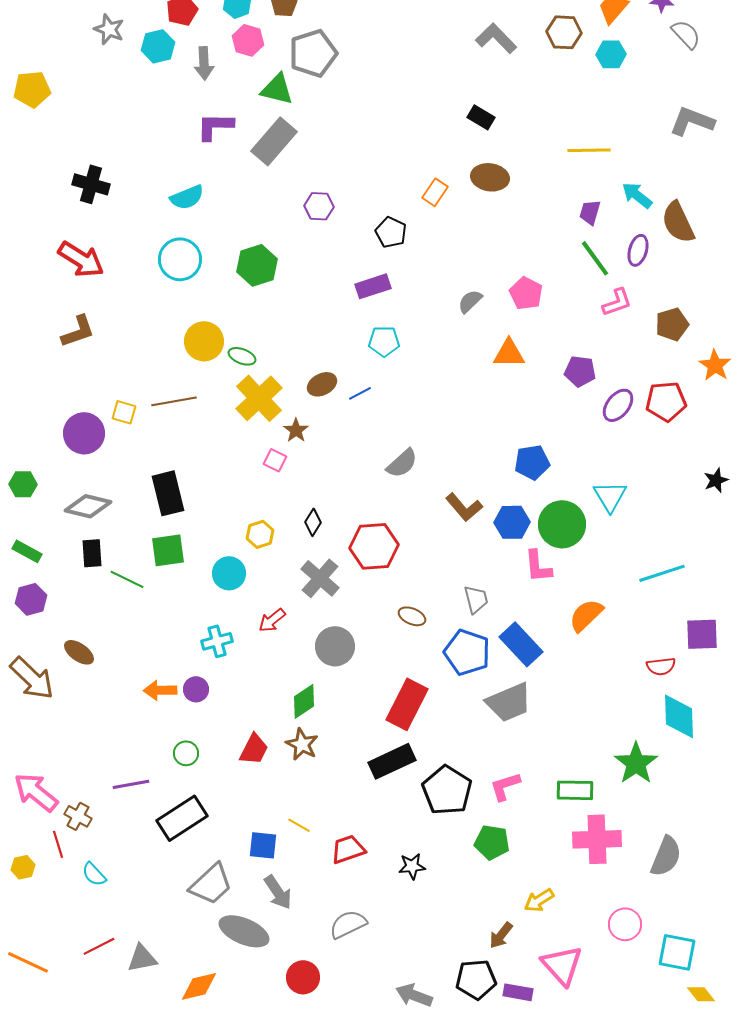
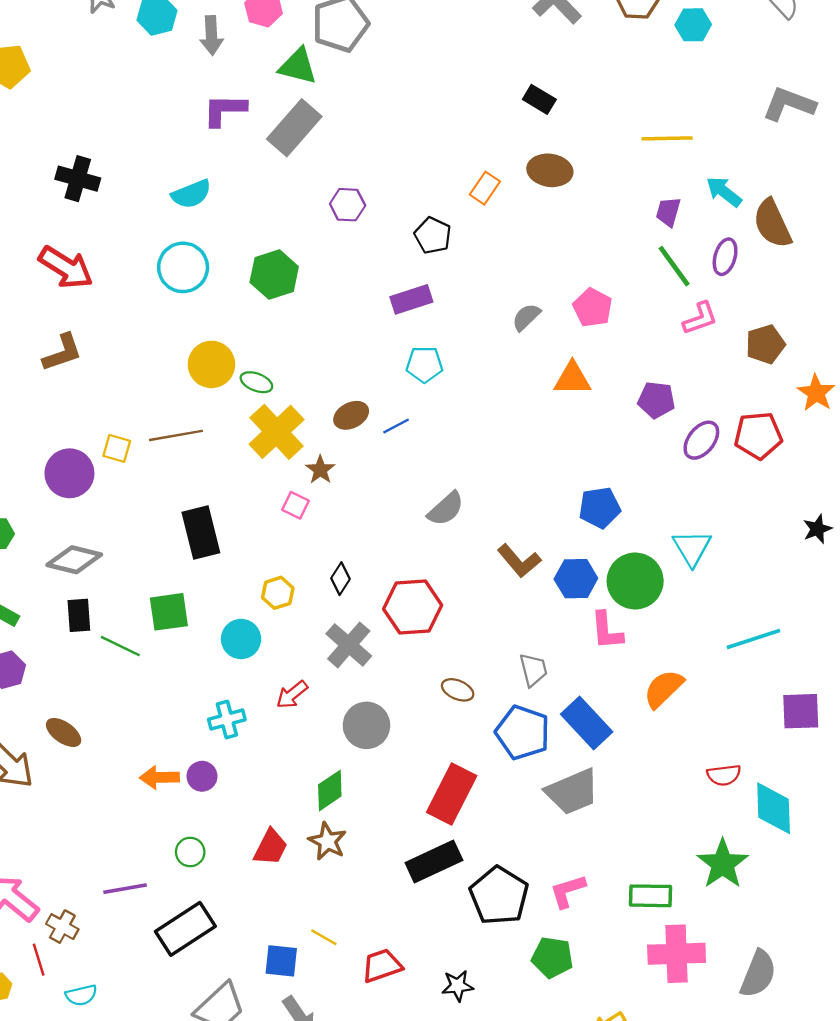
black rectangle: (168, 493) -> (201, 532), moved
red semicircle: (661, 666) -> (724, 775), moved
cyan semicircle: (94, 874) -> (81, 995), turned -60

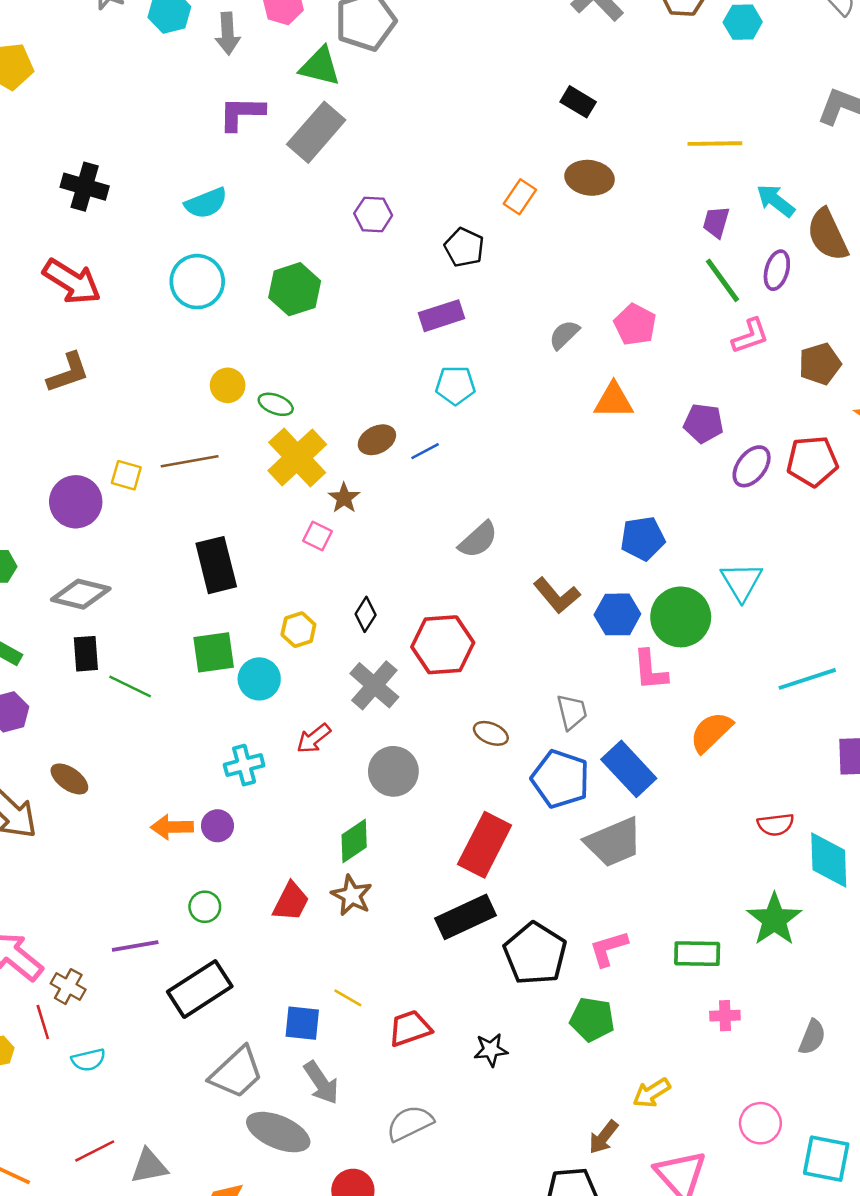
yellow circle: (211, 364) -> (228, 385), size x0.7
green square: (169, 612) -> (214, 652), moved
pink cross: (677, 954) -> (725, 1016), size x0.5
gray semicircle: (758, 974) -> (812, 1037), size x0.7

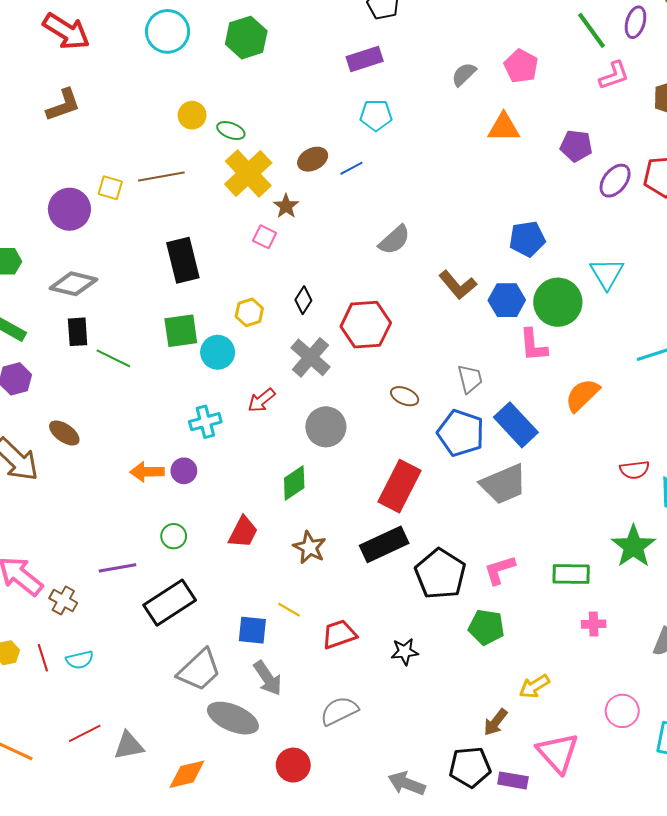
brown star: (352, 895) -> (310, 547), moved
red line: (43, 1022) -> (43, 658), moved

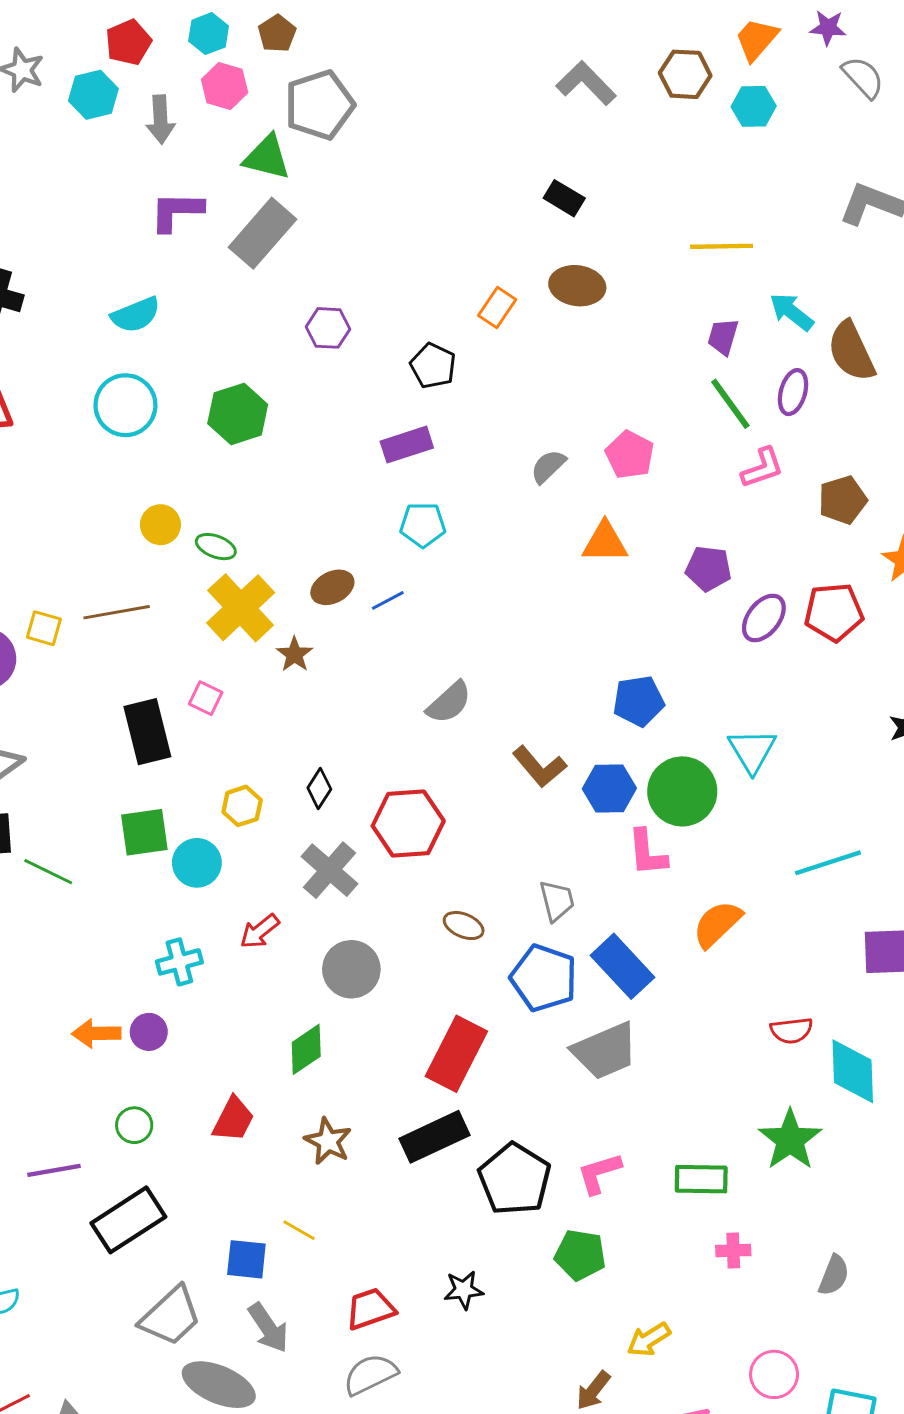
pink square: (265, 237) -> (206, 698), moved
red trapezoid: (339, 634) -> (370, 1309), moved

